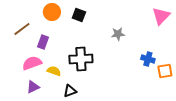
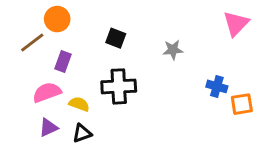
orange circle: (52, 12) -> (57, 19), moved
black square: (79, 15) -> (116, 38), moved
black triangle: (70, 91) -> (82, 133), moved

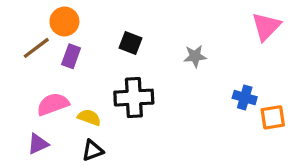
purple rectangle: (63, 62) -> (71, 56), moved
purple triangle: (48, 127) -> (38, 144), moved

